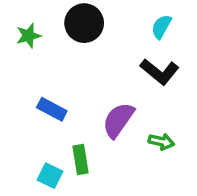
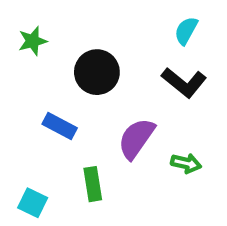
black circle: (84, 23) -> (97, 72), moved
cyan square: (50, 176) -> (33, 203), moved

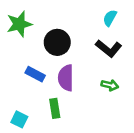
green star: (33, 41) -> (19, 24), size x1.5
purple semicircle: (136, 138) -> (66, 78), moved, turned -35
green arrow: (186, 163) -> (110, 85), moved

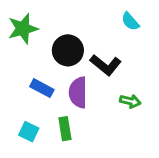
cyan semicircle: (110, 18) -> (130, 21), turned -70
black L-shape: (109, 48) -> (106, 65), moved
cyan square: (19, 119) -> (29, 132), moved

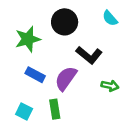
green star: (23, 29) -> (28, 39), moved
black circle: (68, 50) -> (65, 22), moved
purple semicircle: (78, 92) -> (66, 78), turned 35

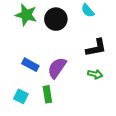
cyan semicircle: (110, 18) -> (88, 11), moved
green star: (28, 39) -> (26, 15), moved, turned 30
black L-shape: (89, 55) -> (96, 48), moved, turned -50

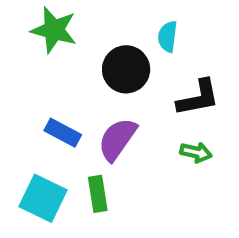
cyan semicircle: (88, 11) -> (168, 37), moved, turned 48
black circle: (56, 19) -> (126, 69), moved
cyan square: (21, 96) -> (43, 198), size x1.5

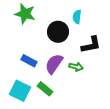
green arrow: (196, 152) -> (76, 67), moved
green rectangle: (98, 194) -> (45, 89), turned -42

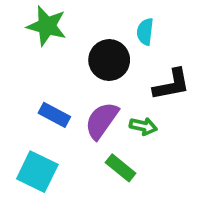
green rectangle: (45, 89) -> (121, 168), moved

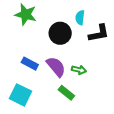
black L-shape: (172, 85) -> (99, 33), moved
purple semicircle: (102, 121) -> (56, 67), turned 105

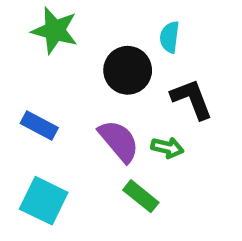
black L-shape: (99, 33) -> (192, 99), moved, turned -100
blue rectangle: (30, 64) -> (39, 126), moved

